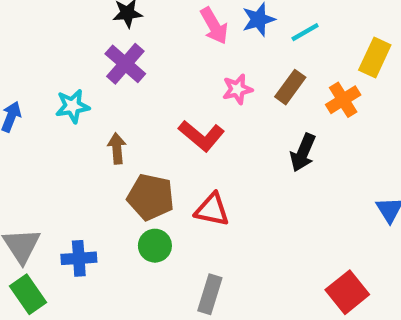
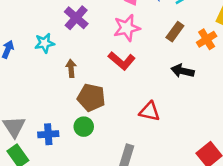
pink star: (237, 89) -> (127, 28), moved, size x1.5
black arrow: (303, 153) -> (182, 71), turned 80
red triangle: (212, 210) -> (150, 111), moved
green circle: (155, 246) -> (84, 127), moved

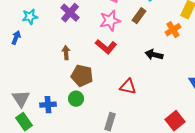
brown rectangle: (175, 32) -> (139, 16), moved
cyan star: (44, 43) -> (30, 17), moved

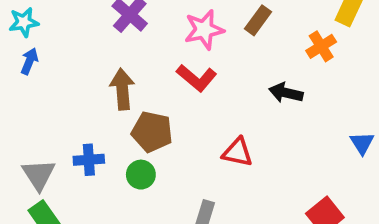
cyan star: (30, 17) -> (24, 22), moved
brown arrow: (66, 53) -> (122, 89), size x1.5
blue cross: (48, 105) -> (89, 160), moved

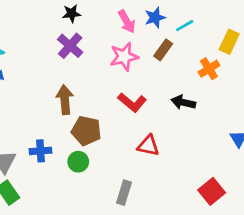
red L-shape: (197, 78) -> (132, 102), moved

